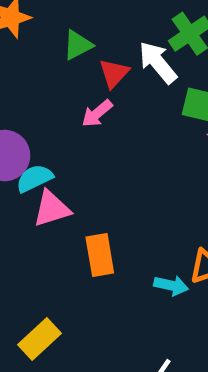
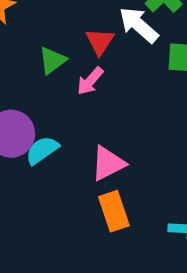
green triangle: (78, 45) -> (52, 60), moved
pink triangle: (52, 209) -> (108, 163), moved

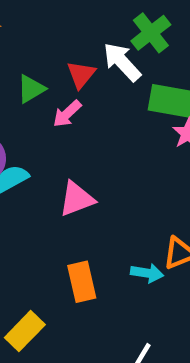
orange rectangle: (114, 211) -> (82, 282), moved

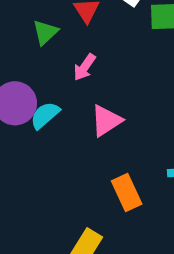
pink arrow: (67, 114) -> (85, 67), moved

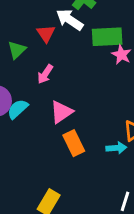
orange rectangle: (127, 192) -> (74, 143), moved

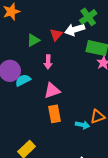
white arrow: (70, 20) -> (75, 30), turned -66
pink arrow: (45, 74) -> (48, 62), turned -48

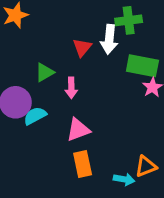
green cross: (88, 17) -> (129, 20), turned 30
white arrow: (75, 30) -> (109, 39), turned -66
green triangle: (33, 40) -> (45, 72), moved

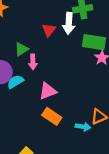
pink arrow: (71, 88) -> (33, 62), moved
orange rectangle: (83, 164) -> (52, 116), turned -42

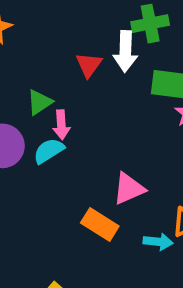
cyan semicircle: (15, 82) -> (49, 151), moved
pink triangle: (48, 91) -> (129, 189), moved

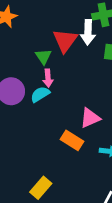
red triangle: (89, 65) -> (65, 41), size x1.5
green triangle: (40, 102) -> (43, 57), moved, turned -30

